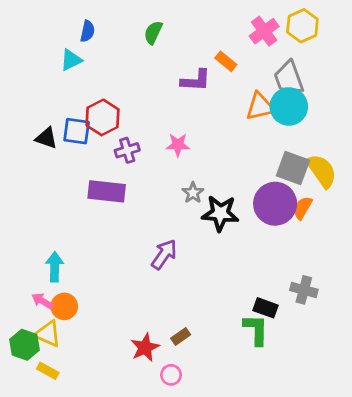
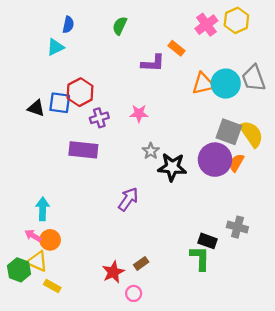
gray trapezoid: (289, 78) -> (254, 78), moved
yellow rectangle: (48, 371) -> (52, 286), moved

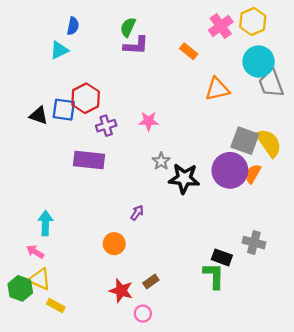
purple L-shape: (153, 63) -> (136, 45), moved
cyan circle: (226, 84) -> (259, 62), moved
purple arrow: (128, 199) -> (137, 213), size x0.6
orange circle: (50, 240) -> (114, 244), moved
red star: (113, 272) -> (121, 291), turned -30

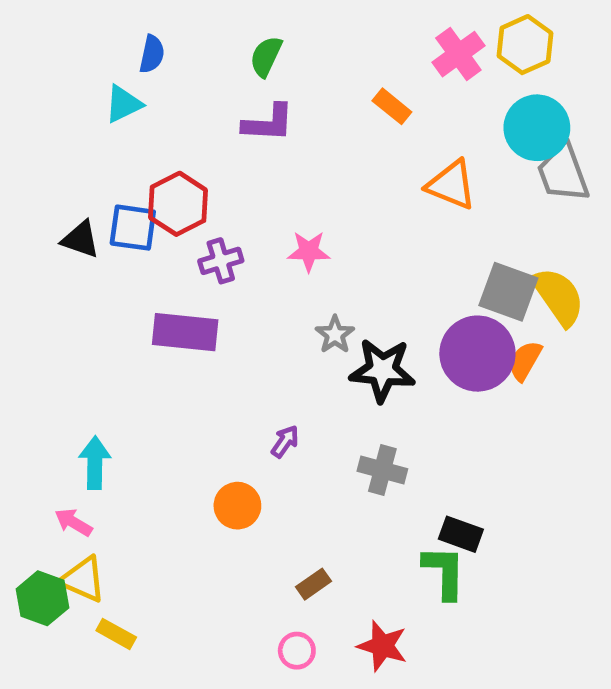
purple L-shape: (136, 45) -> (268, 123), moved
orange triangle: (217, 89) -> (451, 185), turned 35
gray cross: (254, 243) -> (382, 470), moved
red star: (121, 291) -> (382, 646), moved

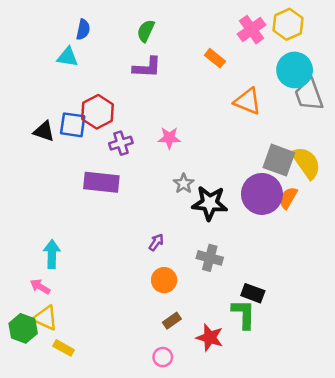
cyan triangle: (123, 104) -> (67, 57), turned 35
orange circle: (237, 506) -> (164, 280), moved
red star: (382, 646) -> (210, 338), moved

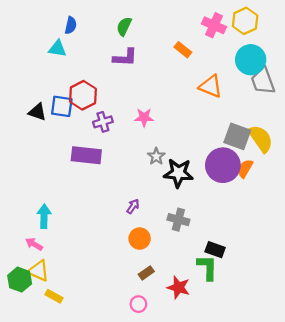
pink cross: (251, 30) -> (214, 25), turned -30

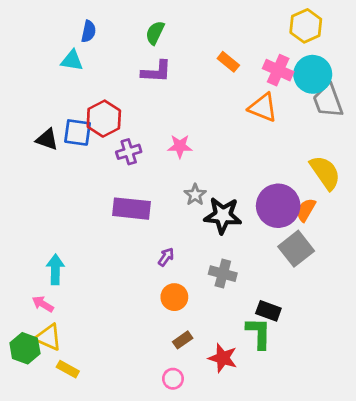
pink cross: (214, 25) -> (278, 70), moved
gray square: (237, 136) -> (296, 249), moved, turned 32
purple rectangle: (86, 155) -> (131, 209), moved

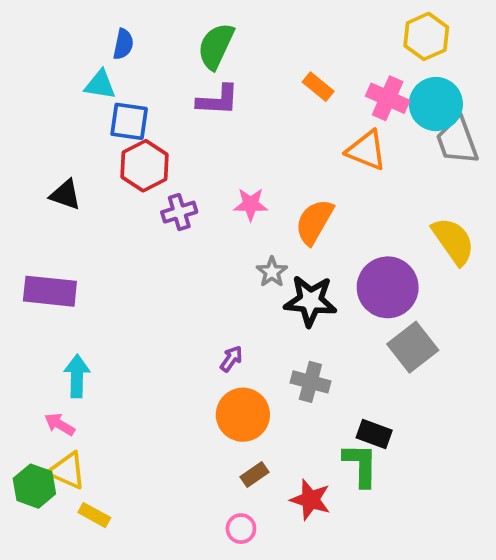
green semicircle: (155, 33) -> (216, 46), size x1.4
blue square: (77, 132) -> (129, 121), moved
purple rectangle: (131, 209) -> (50, 291), moved
orange semicircle: (306, 210) -> (314, 222), moved, size x1.4
orange circle: (174, 297) -> (243, 415), size x1.4

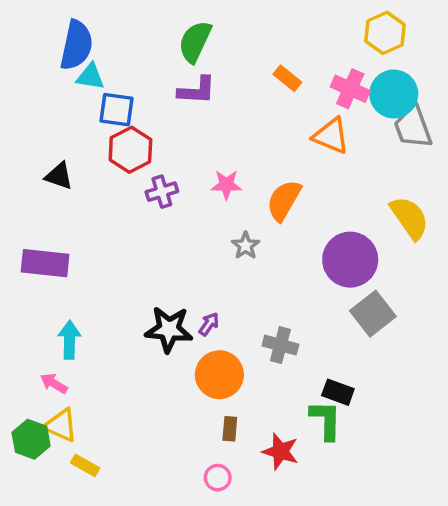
blue semicircle: (123, 44) -> (76, 45), moved, size x1.8
black star: (310, 301) -> (169, 329), moved
brown rectangle: (254, 475) -> (230, 429), turned -50

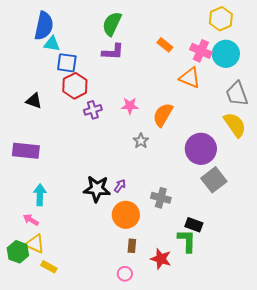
gray trapezoid: (413, 127) -> (237, 94), moved

